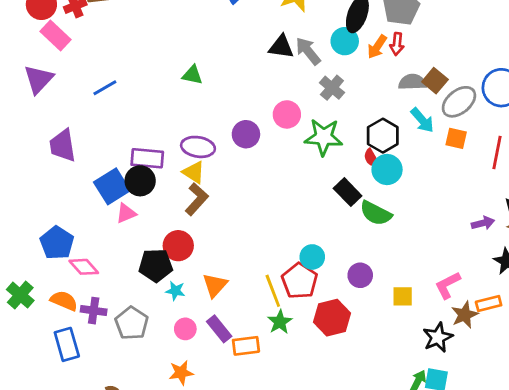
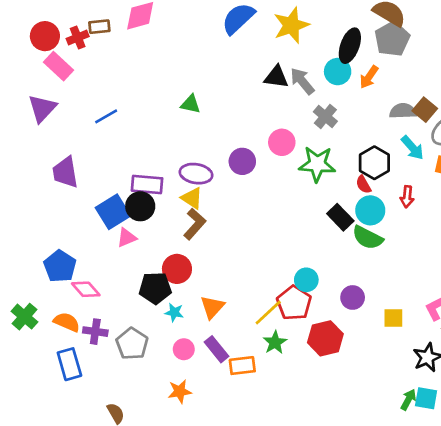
red arrow: (397, 44) -> (407, 197), moved
cyan circle: (387, 169) -> (370, 210), moved
yellow line: (273, 291) -> (268, 312), turned 68

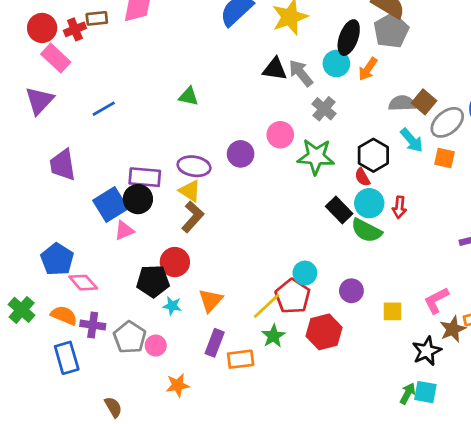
red arrow: (407, 197) -> (399, 207), moved
pink circle: (184, 349) -> (156, 346), moved
purple rectangle: (216, 349) -> (215, 343), turned 60

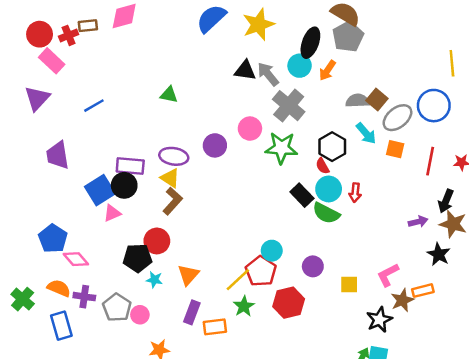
gray cross: (324, 109) -> (289, 106), size x1.5
green cross: (22, 310) -> (23, 299), moved

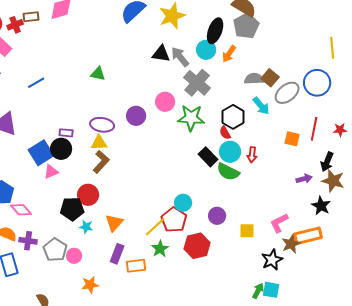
orange square: (395, 149) -> (292, 139), moved
purple rectangle: (130, 166) -> (66, 133), size x0.6
yellow triangle: (170, 178) -> (99, 143), turned -36
orange rectangle: (423, 291) -> (308, 236), size x1.5

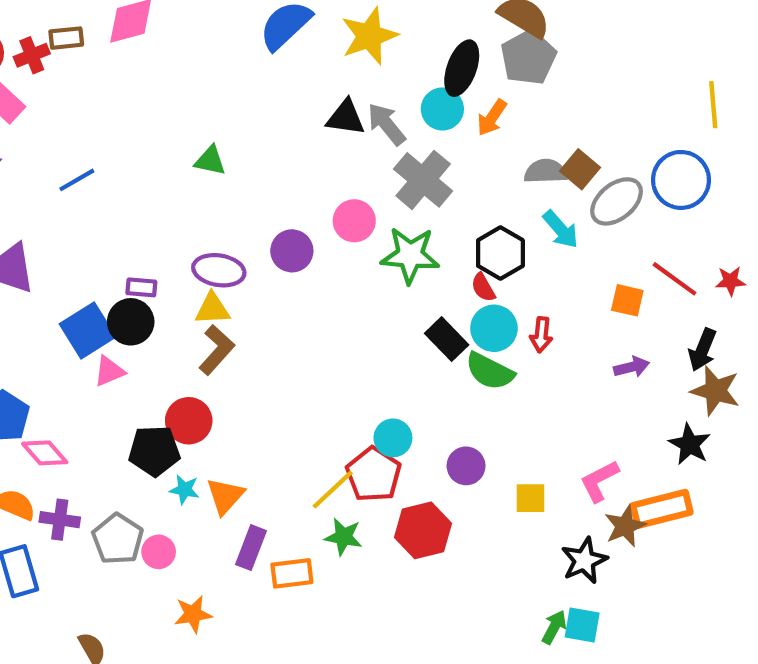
red line: (314, 129) -> (675, 279), turned -65
purple arrow: (304, 179) -> (632, 367), moved
orange triangle: (114, 223) -> (225, 496), moved
green star: (160, 249) -> (343, 537), turned -30

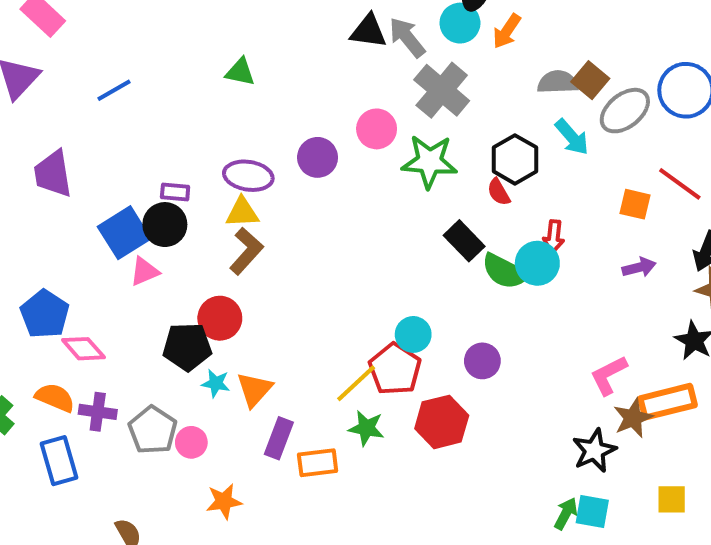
cyan circle: (494, 328) -> (537, 263), moved
yellow square: (531, 498) -> (672, 499), moved

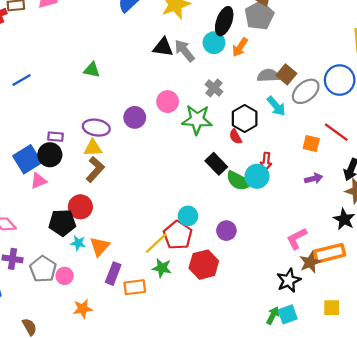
gray cross: (442, 90) -> (214, 88), moved, size x0.6
cyan square: (592, 512) -> (288, 314), turned -30

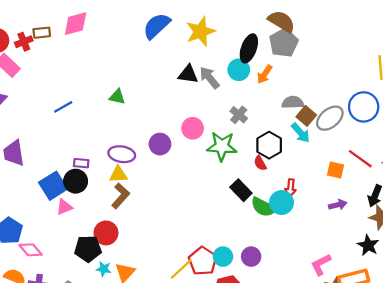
brown square: (286, 74) -> (306, 116), moved
blue line: (22, 80) -> (63, 107), moved
cyan circle: (188, 216) -> (223, 257), moved

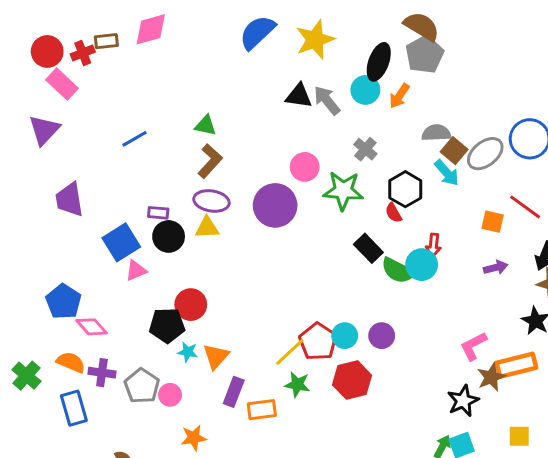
purple circle: (160, 144) -> (275, 205), moved, size x1.5
black circle: (76, 181) -> (169, 236), moved
brown L-shape: (121, 196) -> (210, 161), moved

